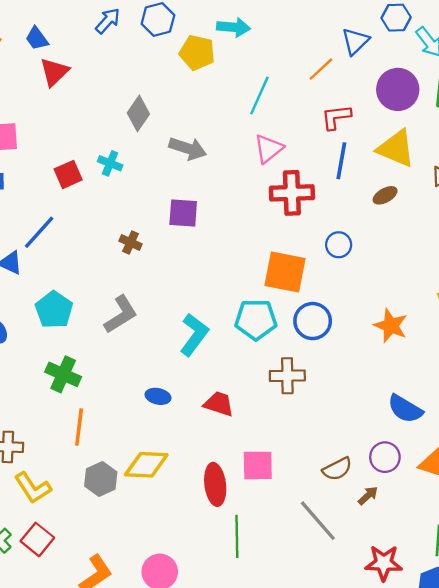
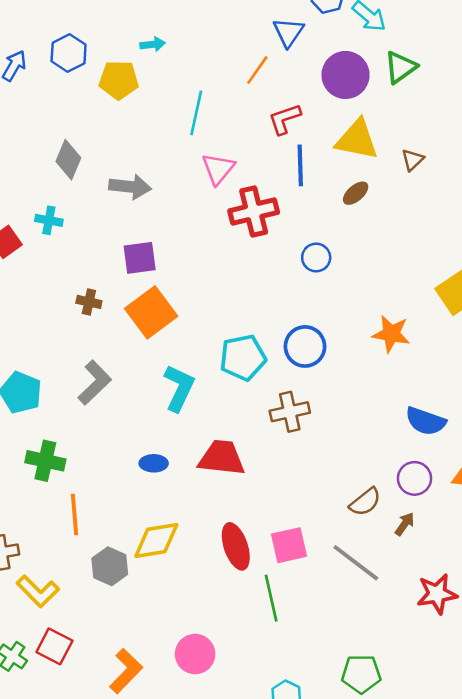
cyan arrow: (234, 27) -> (153, 44), size x0.7
orange square: (285, 272) -> (151, 312), moved, turned -36
red trapezoid: (219, 404) -> (222, 458), size x1.4
pink square: (258, 465) -> (289, 545), moved

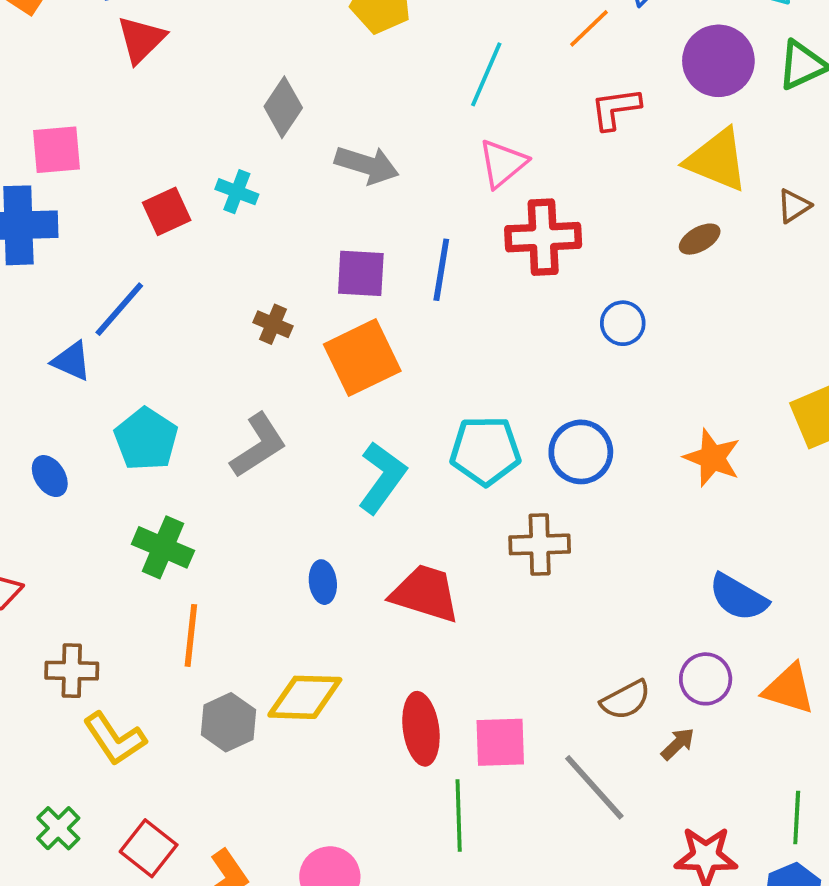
blue line: (300, 165) -> (441, 270), moved
blue ellipse: (154, 463) -> (323, 582), turned 72
red square: (54, 646) -> (149, 848), moved

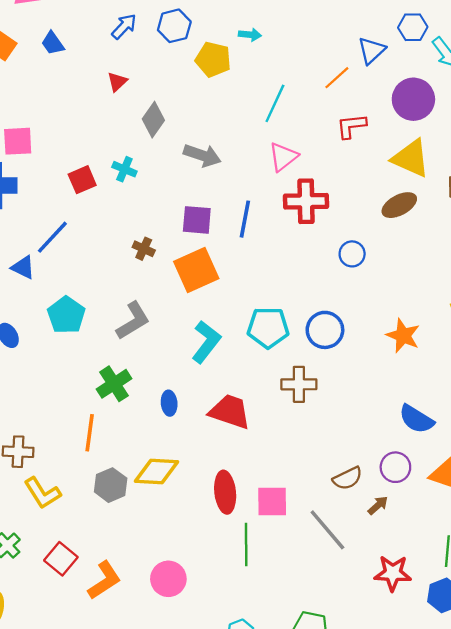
red triangle: (141, 39) -> (117, 82), moved, size x0.7
brown ellipse: (700, 239) -> (399, 205), size x1.4
green cross: (163, 547) -> (114, 384), moved, turned 32

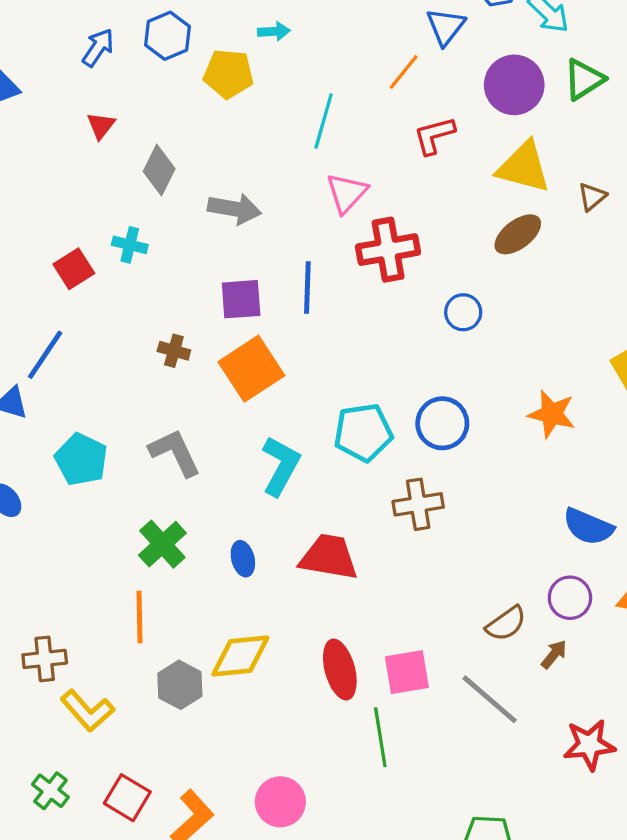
gray L-shape: (133, 321) -> (175, 453), turned -75

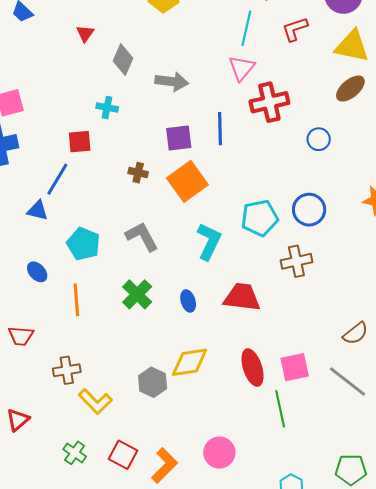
cyan line: (324, 121) -> (246, 28), moved
red square: (74, 269) -> (80, 142), moved, turned 30
orange line: (139, 617) -> (76, 300), moved

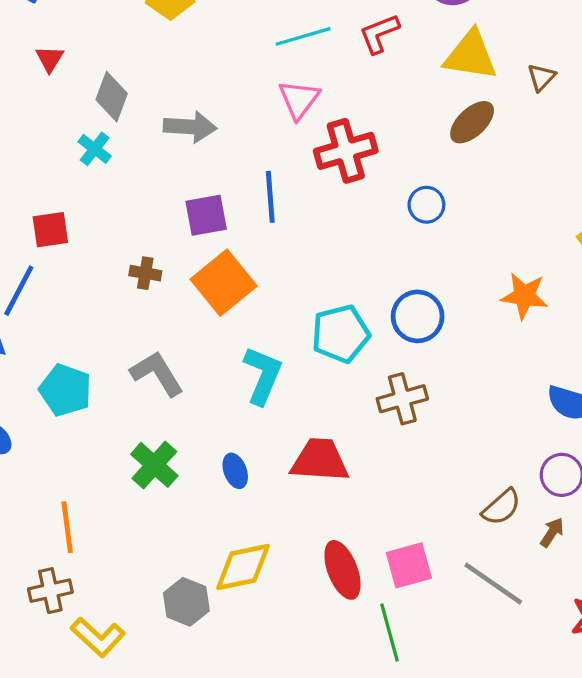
cyan line: (246, 28) -> (303, 36), turned 64
cyan cross: (107, 108) -> (95, 149), moved, turned 30
orange line: (76, 300) -> (67, 527), moved

